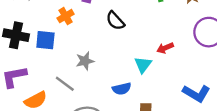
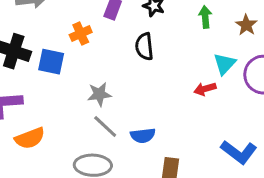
black semicircle: (115, 21) -> (144, 47), turned 30
cyan triangle: (143, 65) -> (225, 64), moved
gray line: (65, 84) -> (105, 126), moved

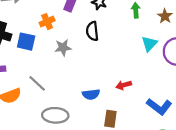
red arrow: (205, 89) -> (124, 85), moved
gray star: (99, 94) -> (63, 48), moved
gray line: (105, 126) -> (37, 83), moved

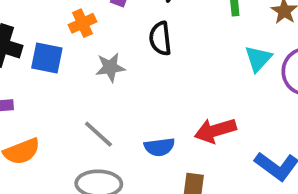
gray line: (37, 83) -> (98, 134), moved
red arrow: (124, 85) -> (215, 130), size x1.5

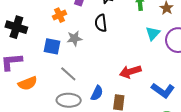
blue square: (47, 58) -> (52, 46), moved
blue semicircle: (159, 147) -> (97, 93), moved, turned -56

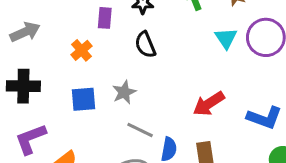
gray star: (74, 38) -> (124, 92), moved
gray line: (68, 74) -> (140, 130), moved

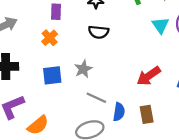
purple rectangle: (105, 18) -> (56, 12), moved
black semicircle: (145, 45) -> (99, 32), turned -60

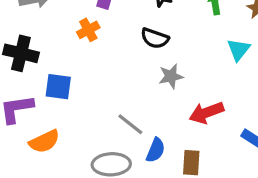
gray star: (83, 69) -> (171, 76), moved
blue square: (52, 75) -> (58, 87), moved

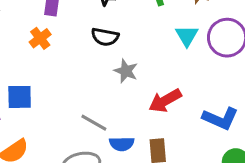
gray star: (171, 76) -> (126, 71), turned -30
blue semicircle: (156, 150) -> (122, 144), turned 75

